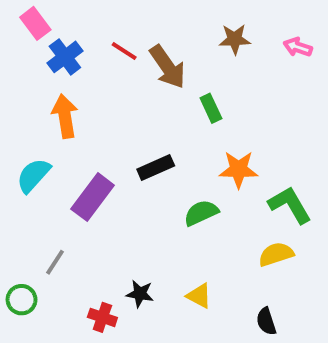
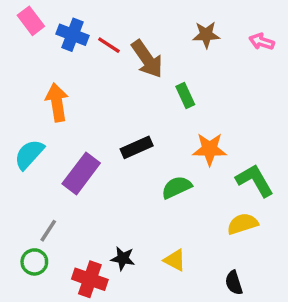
blue cross: (65, 57) -> (73, 35), moved, turned -32
green circle: (22, 300) -> (34, 262), moved
red cross: (102, 317) -> (90, 279), size x1.4

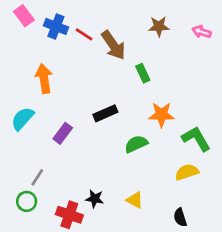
purple rectangle: (81, 173) -> (63, 133), size x0.7

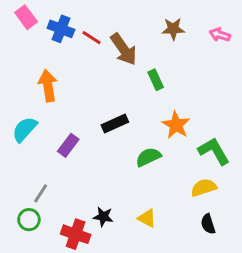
orange star: (161, 115) -> (176, 125), turned 30
black semicircle: (180, 217) -> (208, 224), moved

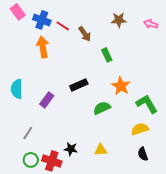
brown arrow: (124, 49) -> (85, 34), size x0.7
orange arrow: (48, 86) -> (43, 47), moved
cyan semicircle: (25, 129) -> (17, 89), turned -42
yellow triangle: (147, 218) -> (101, 150), turned -32
green circle: (29, 220) -> (31, 160), moved

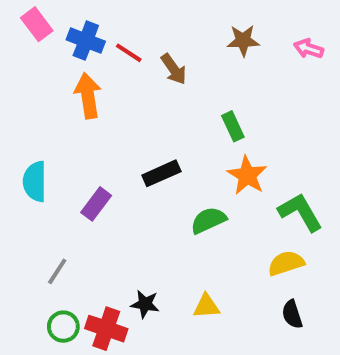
green rectangle: (107, 55) -> (233, 126), moved

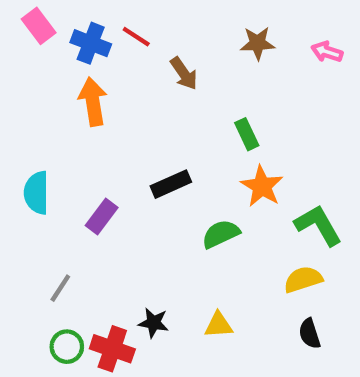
red line: (129, 53) -> (136, 37), moved

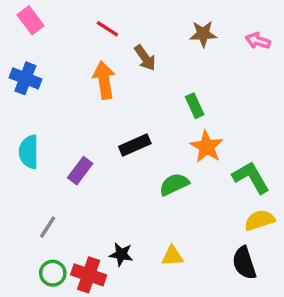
blue cross: (91, 43) -> (25, 78), moved
orange arrow: (93, 102) -> (104, 80), moved
yellow semicircle: (303, 279) -> (260, 220), moved
black semicircle: (310, 334) -> (244, 263), size x1.4

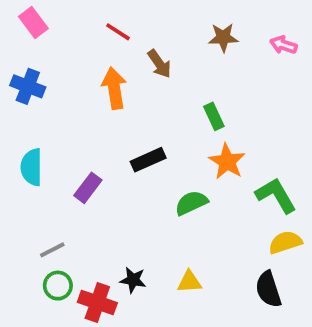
gray line: (48, 227) -> (52, 250), turned 30
green circle: (53, 273) -> (58, 286), moved

